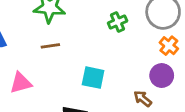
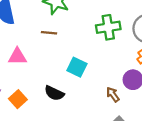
green cross: (118, 22) -> (108, 27), size x1.5

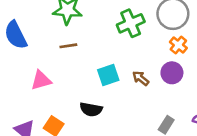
cyan square: (77, 67) -> (108, 75), turned -30
brown arrow: (113, 95) -> (141, 78), moved

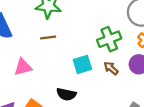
green cross: (131, 23) -> (109, 39), moved

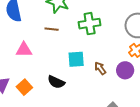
green cross: (109, 39) -> (90, 24), moved

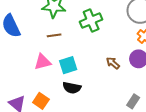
pink triangle: (24, 50) -> (43, 62), moved
cyan square: (76, 59) -> (68, 65), moved

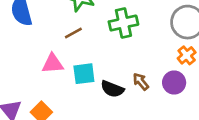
brown line: (54, 35) -> (73, 33), turned -32
black semicircle: (72, 88) -> (112, 89), moved

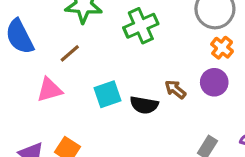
brown line: (73, 33) -> (70, 53), moved
pink triangle: (53, 64) -> (49, 90), moved

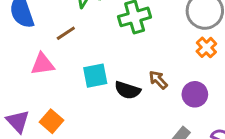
purple circle: (214, 82) -> (195, 94), moved

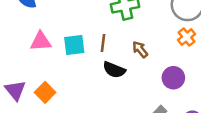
brown line: (66, 33) -> (103, 43), moved, turned -54
cyan square: (95, 76) -> (74, 45), moved
brown arrow: (158, 80) -> (140, 49), moved

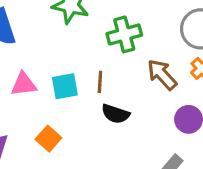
brown arrow: (140, 49) -> (162, 75), moved, size x1.5
orange square: (45, 92) -> (48, 139), moved

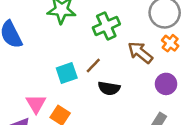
brown line: (100, 82) -> (93, 65), turned 49
pink triangle: (24, 84) -> (36, 104), moved, turned -45

